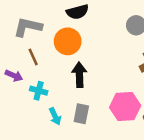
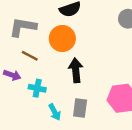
brown line: (33, 57) -> (30, 56), turned -35

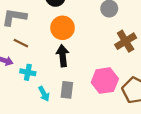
orange circle: (62, 39) -> (62, 28), moved

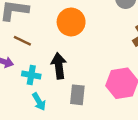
black arrow: (63, 56) -> (59, 66), moved
cyan arrow: (44, 94) -> (39, 102), moved

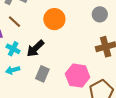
black arrow: (59, 66) -> (35, 48), turned -144
cyan arrow: (39, 102) -> (13, 70), turned 88

